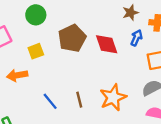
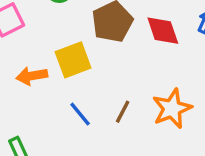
yellow square: (36, 51) -> (73, 60), moved, size x1.5
brown line: (79, 100) -> (123, 112), turned 42

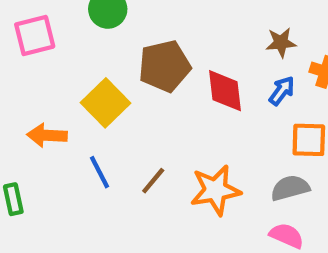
yellow square: (73, 60) -> (105, 103), turned -36
orange arrow: (32, 76) -> (47, 135), moved

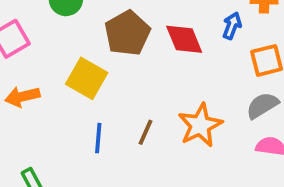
orange arrow: (47, 135) -> (22, 97), moved
blue line: (100, 172) -> (98, 138), turned 48

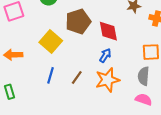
blue arrow: (232, 26) -> (105, 55), moved
orange arrow: (22, 97) -> (13, 55), moved
gray semicircle: (262, 105) -> (144, 76), turned -66

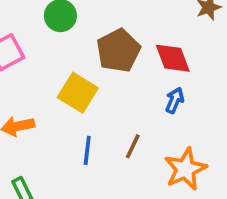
orange star: (107, 80) -> (185, 169), moved

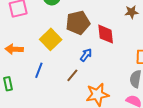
blue arrow: (175, 100) -> (86, 55), moved
blue line: (87, 150) -> (39, 70), moved

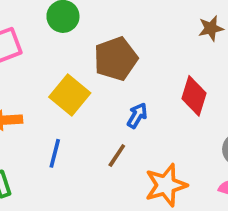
red diamond: (106, 34) -> (194, 96), moved, turned 30

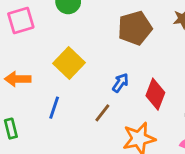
brown pentagon: (116, 59) -> (135, 28), moved
red diamond: (194, 96) -> (155, 94), moved

